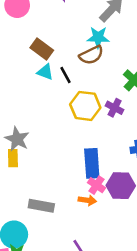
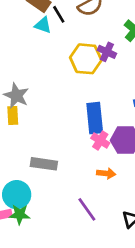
black line: (65, 75) -> (59, 14), moved
purple cross: (115, 108) -> (107, 52), moved
orange arrow: (87, 200) -> (106, 173), moved

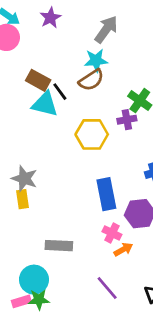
cyan triangle: (43, 25) -> (45, 104), size x1.5
purple cross: (107, 52) -> (127, 120), moved, turned -30
pink cross: (100, 140) -> (112, 233), moved
orange arrow: (106, 173) -> (123, 249), turned -30

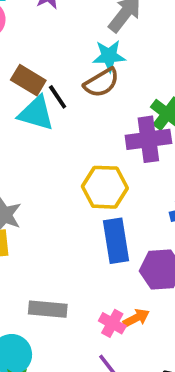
purple cross: (127, 120) -> (148, 139), size x1.6
yellow hexagon: (92, 134) -> (105, 187), moved
pink cross: (112, 233) -> (112, 323), moved

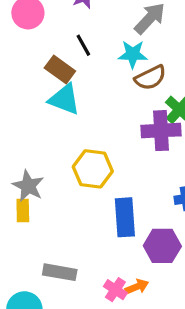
brown semicircle: (101, 83) -> (150, 78), moved
black line: (58, 97) -> (83, 45), moved
yellow hexagon: (105, 187) -> (93, 169), moved

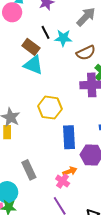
cyan star: (133, 54) -> (63, 38), moved
gray rectangle: (60, 272) -> (29, 170), turned 54
orange arrow: (137, 287) -> (70, 171), moved

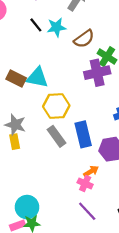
brown rectangle: (31, 47) -> (16, 79), moved
cyan triangle: (33, 65) -> (37, 77), moved
gray rectangle: (29, 170) -> (56, 136), moved

